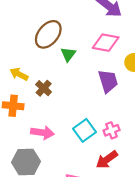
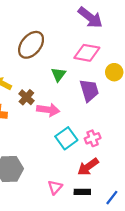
green triangle: (68, 54) -> (58, 74), moved
pink arrow: (42, 133) -> (48, 110), moved

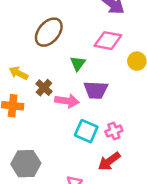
purple trapezoid: (89, 90) -> (96, 90), moved, turned 110
cyan square: (66, 138) -> (86, 131), turned -30

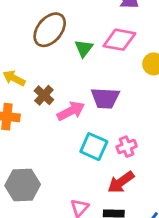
green triangle: (78, 63) -> (84, 48), moved
pink arrow: (67, 101) -> (71, 111), turned -35

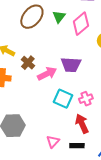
pink diamond: (119, 40) -> (81, 24), turned -50
green triangle: (84, 48) -> (59, 17), moved
red arrow: (121, 182) -> (82, 124), turned 102

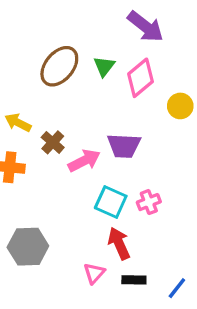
red arrow: (82, 124) -> (119, 243), moved

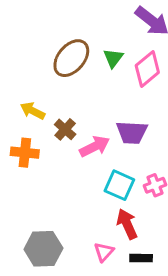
gray hexagon: (28, 247) -> (43, 249), moved

